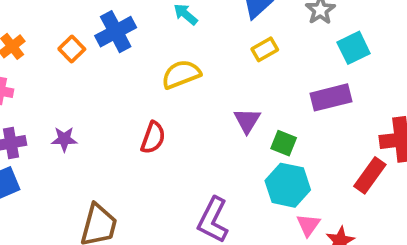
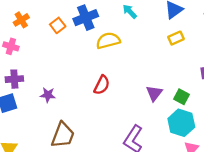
yellow semicircle: (181, 74) -> (108, 41), moved
purple triangle: (247, 121) -> (154, 93), moved
purple star: (64, 139) -> (48, 95), moved

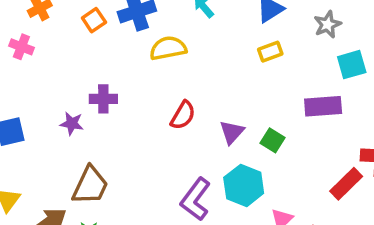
purple cross: (14, 79) -> (103, 99), moved
red semicircle: (102, 85) -> (183, 115), moved
cyan hexagon: (181, 123) -> (244, 185), moved

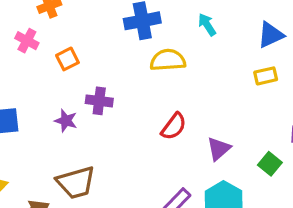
orange square: (94, 20) -> (67, 59), moved
green square: (272, 140) -> (270, 164), moved
brown trapezoid: (90, 185) -> (76, 183), turned 42

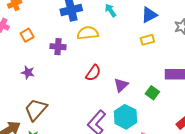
purple cross: (99, 101) -> (58, 47), moved
brown trapezoid: (76, 183) -> (36, 110), turned 150

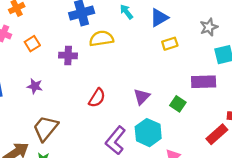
blue triangle: (149, 15) -> (159, 18), moved
red semicircle: (93, 73) -> (97, 98), moved

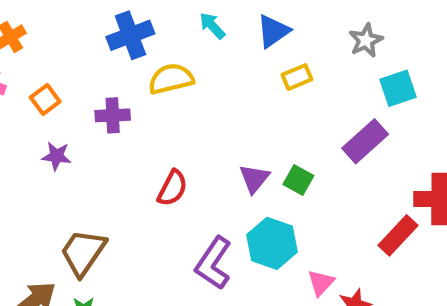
purple rectangle: (204, 82) -> (365, 141), turned -35
purple star: (35, 86) -> (56, 156), moved
green square: (178, 104) -> (298, 180), moved

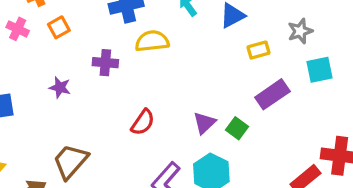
yellow rectangle: (297, 77) -> (258, 50), moved
orange square: (45, 99) -> (59, 27), moved
purple rectangle: (365, 141) -> (272, 94), moved

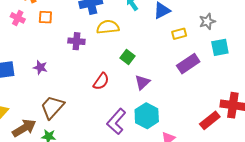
orange square: (59, 27) -> (45, 17), turned 32
purple star: (60, 87) -> (40, 67), moved
green square: (237, 128) -> (127, 57), moved

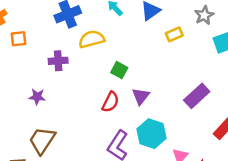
purple rectangle: (188, 64) -> (197, 96), moved
purple star: (40, 67) -> (37, 97), moved
red semicircle: (101, 81) -> (110, 102), moved

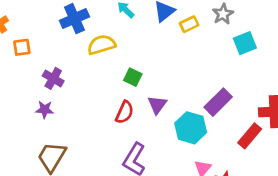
yellow rectangle: (174, 34) -> (189, 24), moved
purple cross: (58, 61) -> (53, 78), moved, turned 36
cyan hexagon: (151, 134) -> (191, 128), moved

